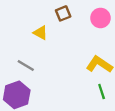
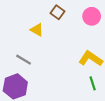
brown square: (63, 13) -> (58, 12), turned -32

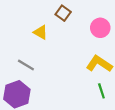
pink circle: (92, 16) -> (100, 28), moved

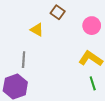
gray line: (26, 65) -> (24, 60), turned 63

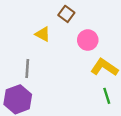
pink circle: (92, 26) -> (88, 40), moved

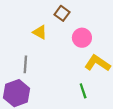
green line: (107, 96) -> (83, 91), moved

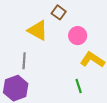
yellow triangle: (40, 32) -> (38, 30), size x1.5

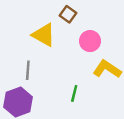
green line: (79, 86) -> (74, 93), moved, turned 32

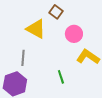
green line: (74, 93) -> (61, 77), turned -32

